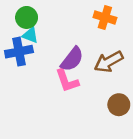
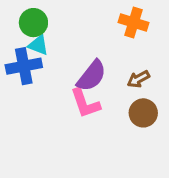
brown arrow: (109, 62) -> (138, 79), size x0.6
brown circle: (119, 105) -> (143, 113), moved

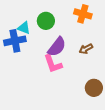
green circle: (33, 23) -> (46, 21), moved
brown circle: (143, 113) -> (94, 88), moved

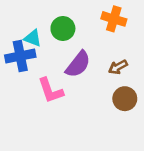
pink L-shape: (53, 64) -> (51, 90), moved
brown circle: (94, 88) -> (125, 99), moved

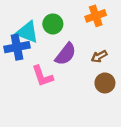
orange cross: (114, 19) -> (96, 16), turned -36
cyan triangle: (33, 38) -> (27, 32), size x1.5

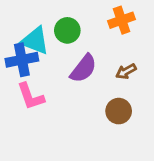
pink L-shape: (42, 76) -> (31, 96), moved
brown circle: (105, 83) -> (119, 111), moved

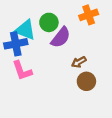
purple semicircle: (83, 69) -> (61, 37), moved
brown arrow: (126, 71) -> (79, 62), moved

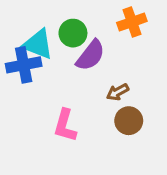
pink L-shape: (22, 71) -> (65, 125), moved, turned 35

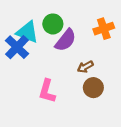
orange cross: (132, 22) -> (104, 29), moved
blue cross: (24, 65) -> (17, 47), turned -35

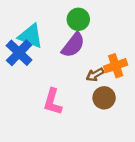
green circle: (53, 24) -> (78, 19), moved
orange cross: (104, 29) -> (116, 66), moved

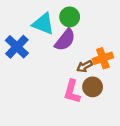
cyan triangle: (31, 36) -> (43, 24), moved
pink L-shape: (53, 102) -> (72, 91), moved

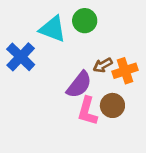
purple semicircle: (65, 40) -> (79, 85), moved
brown arrow: (85, 66) -> (103, 65), moved

